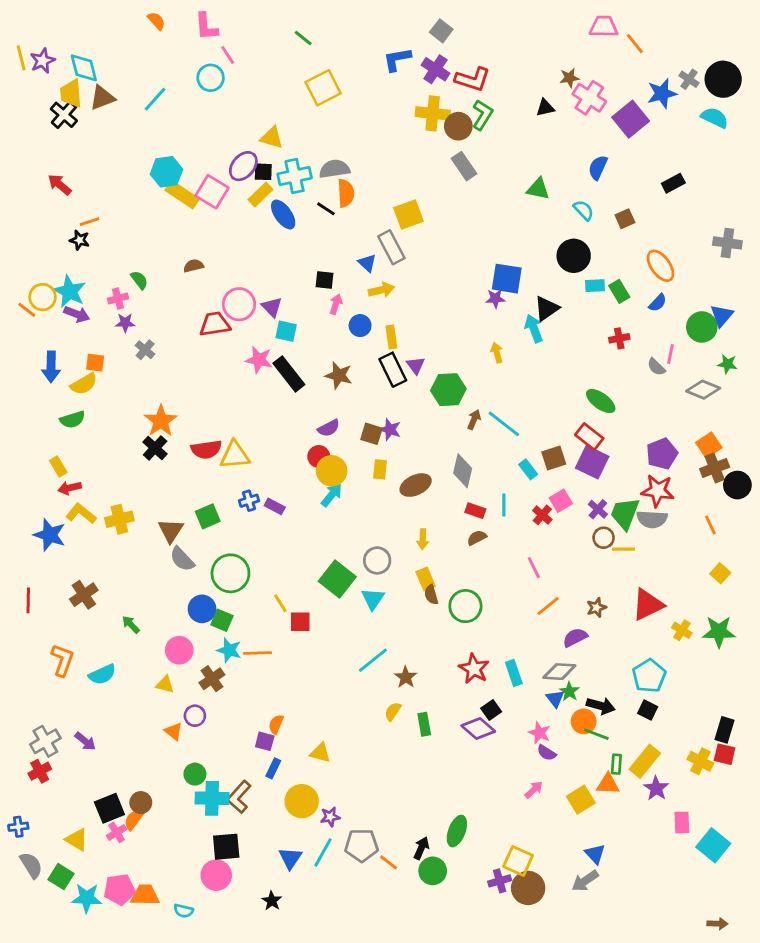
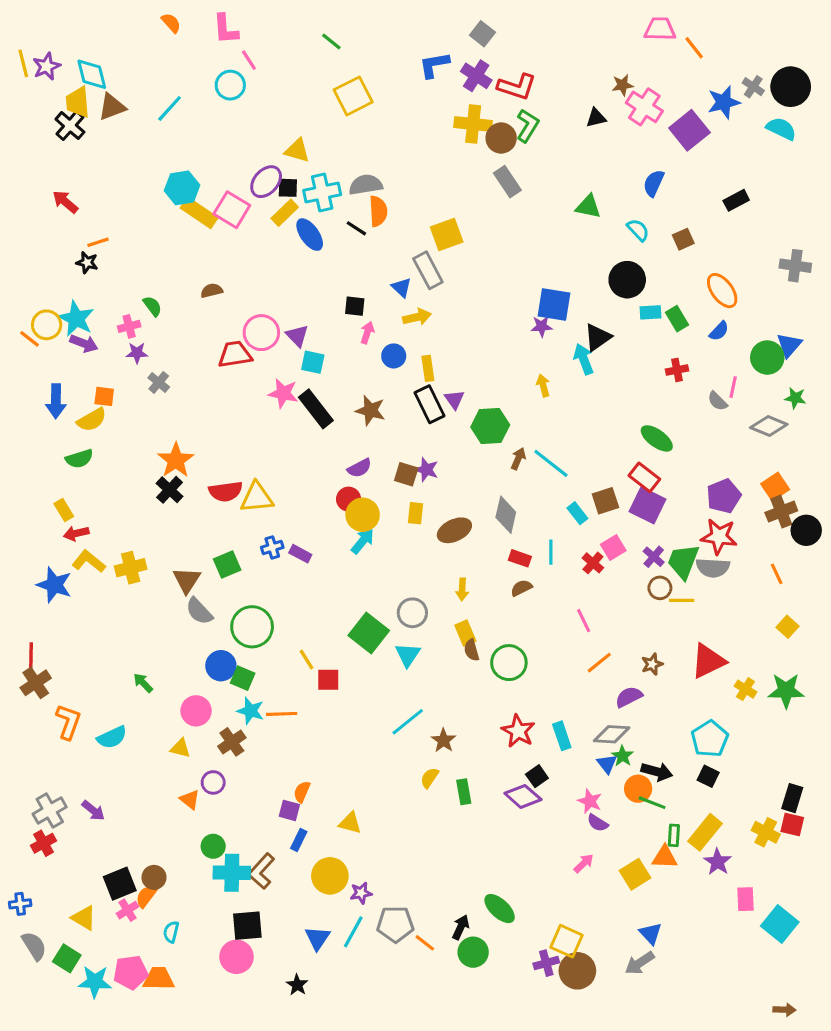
brown cross: (84, 595) -> (36, 683), moved
green ellipse: (457, 831) -> (500, 909), turned -68
cyan semicircle: (184, 911) -> (171, 932), moved, turned 90

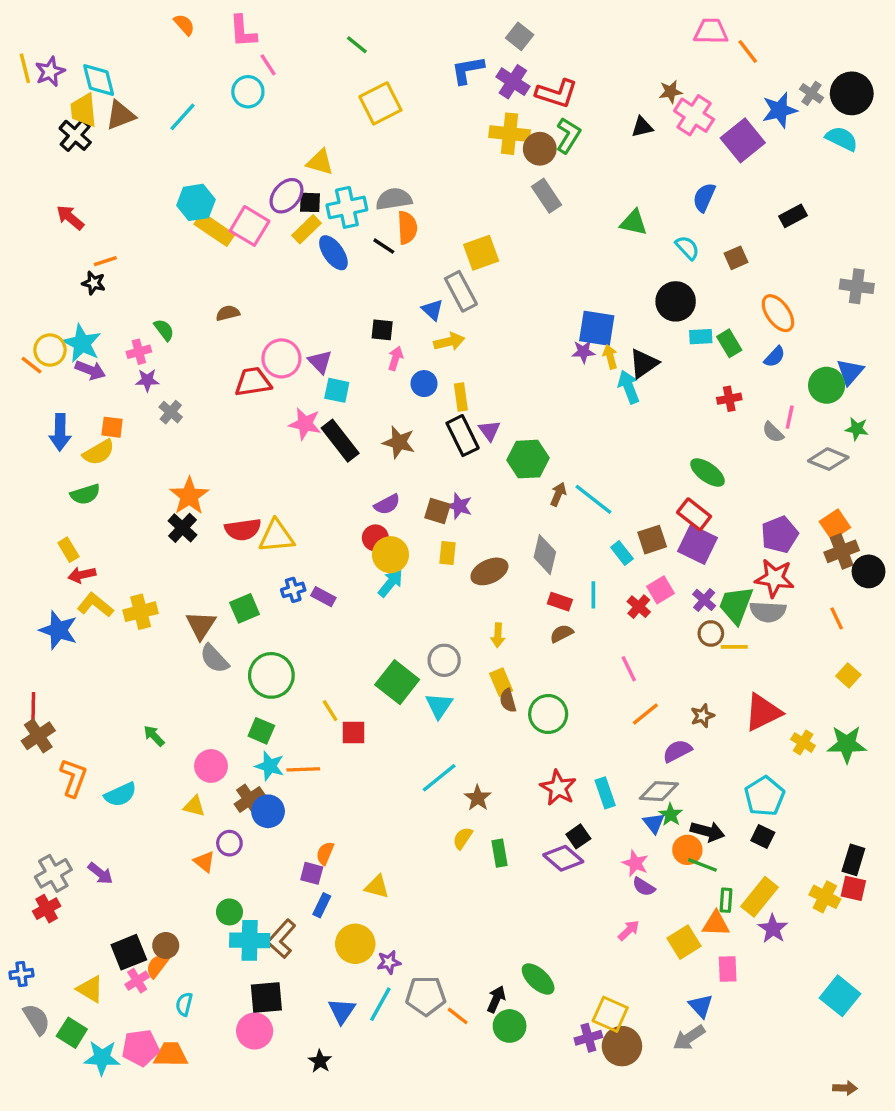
yellow arrow: (543, 386) -> (610, 357), moved
blue circle: (221, 666) -> (268, 811), moved
pink rectangle: (745, 899) -> (728, 969), moved

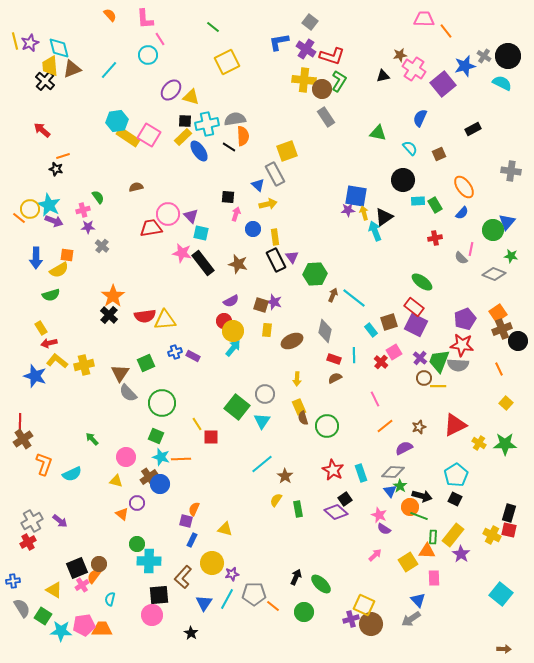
purple ellipse: (286, 196) -> (171, 90), moved
brown L-shape: (281, 939) -> (183, 577), moved
black arrow: (496, 999) -> (296, 577), moved

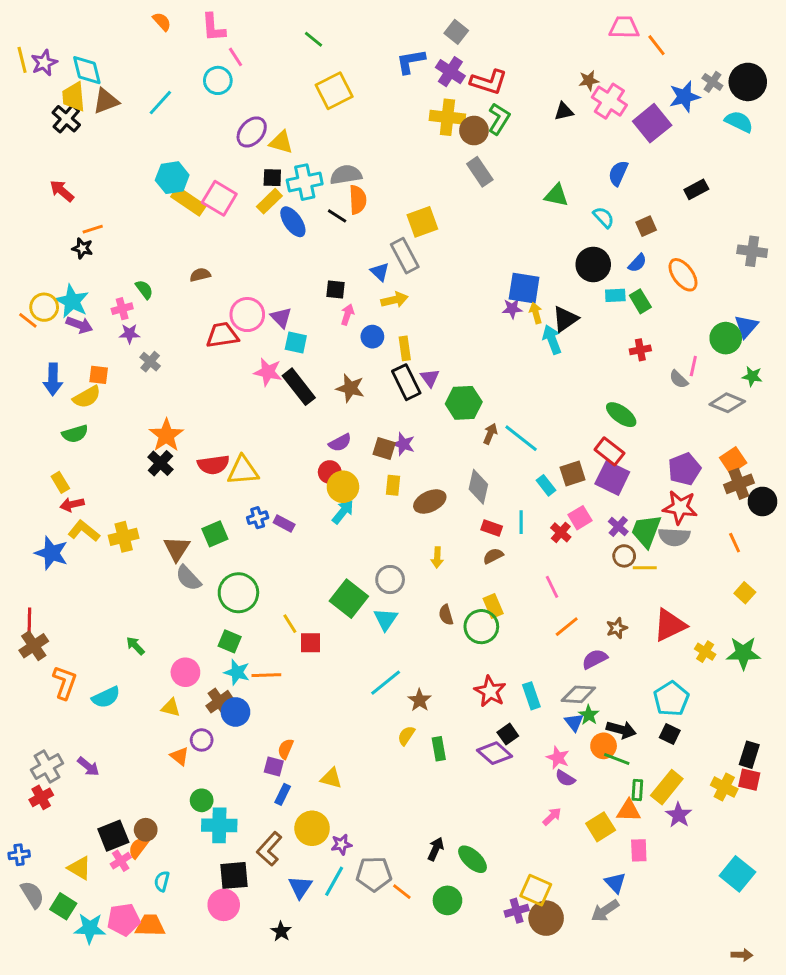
blue semicircle: (462, 213) -> (637, 263), moved
yellow rectangle: (299, 407) -> (493, 606), moved

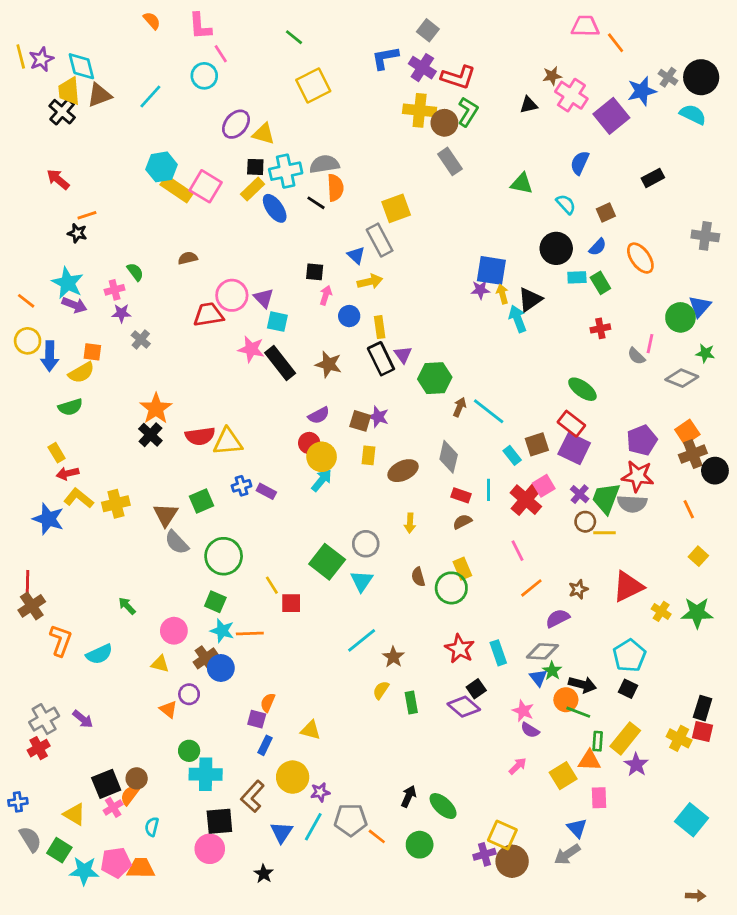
yellow circle: (44, 307) -> (28, 341), moved
red cross: (561, 532) -> (526, 500), size x1.6

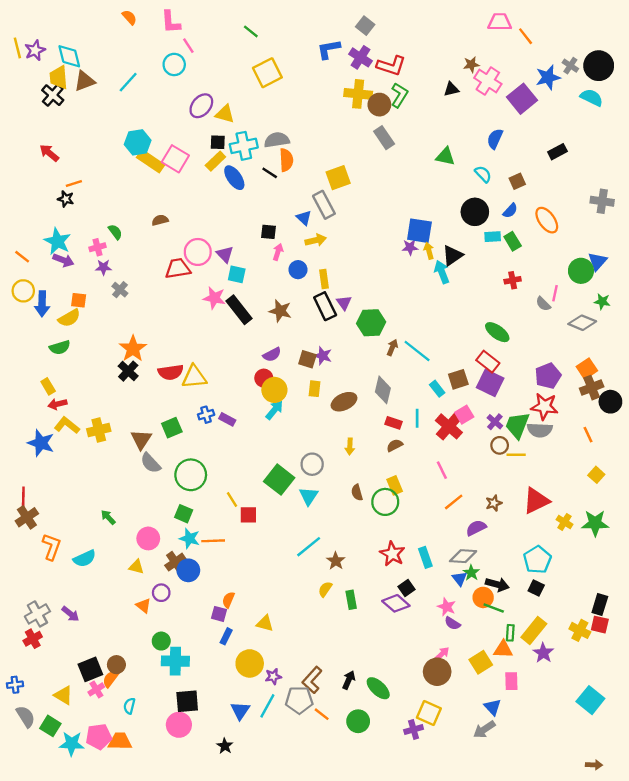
brown L-shape: (253, 796) -> (312, 680), moved
brown circle: (512, 861) -> (437, 672), moved

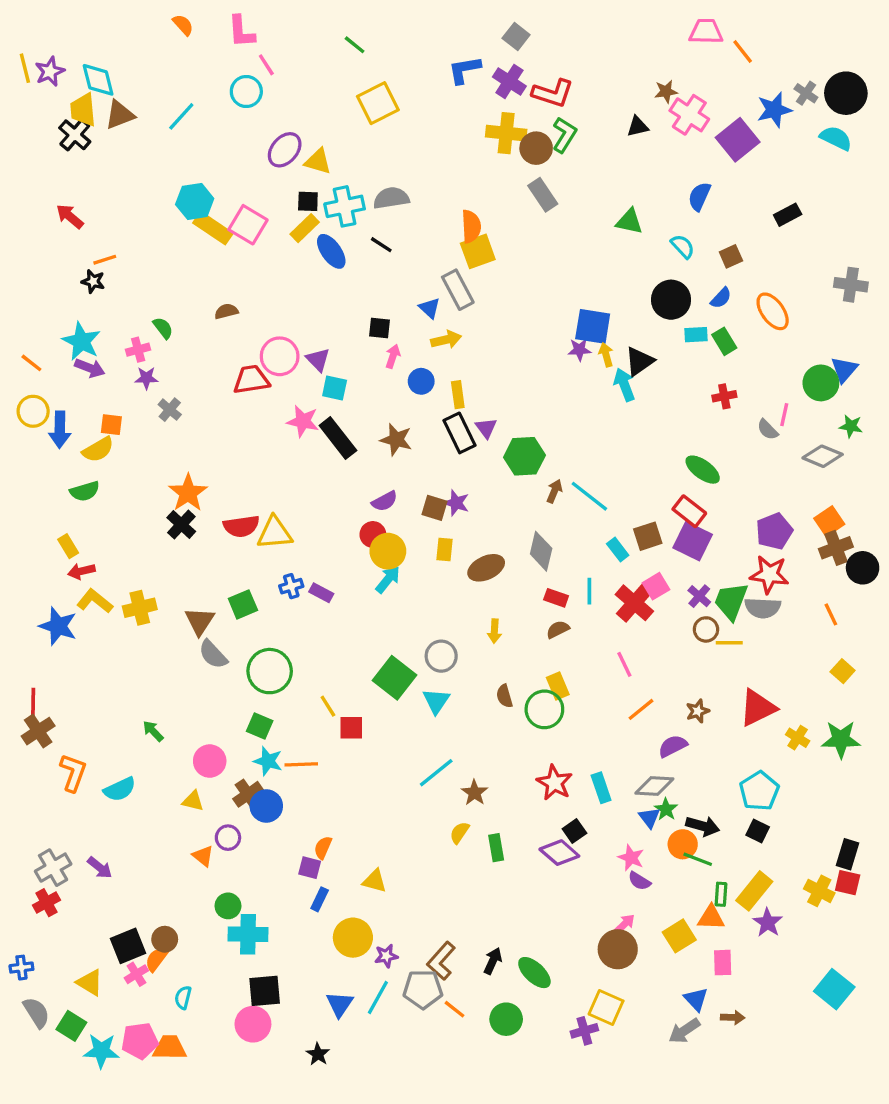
orange semicircle: (286, 160) -> (471, 226), moved
brown arrow: (594, 765) -> (733, 1018), moved

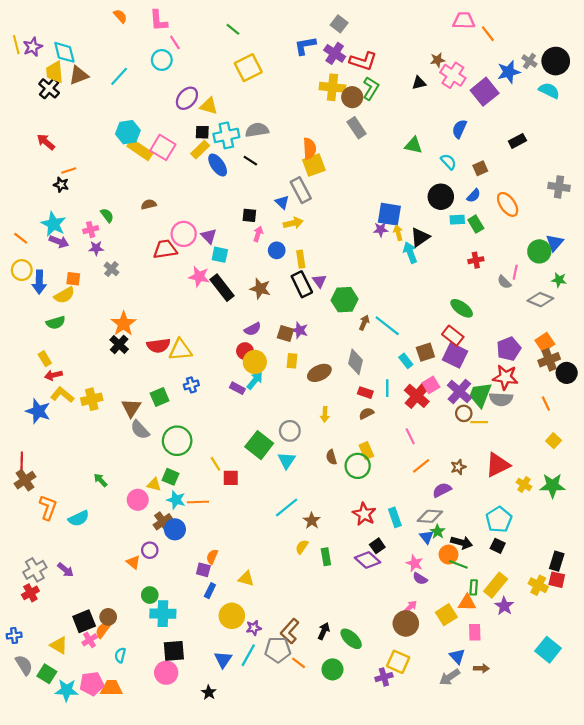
purple rectangle: (321, 593) -> (237, 388), moved
purple cross: (699, 596) -> (459, 391), size x1.6
yellow triangle: (193, 801) -> (154, 485), moved

